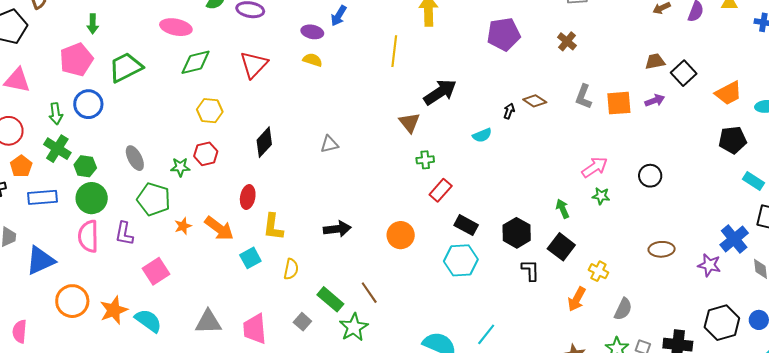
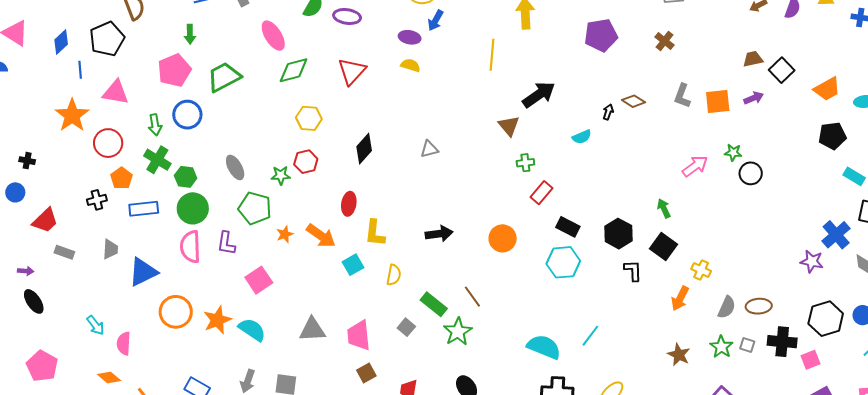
pink ellipse: (176, 27) -> (273, 36), turned 48
green star: (601, 196) -> (733, 153), moved
brown ellipse: (662, 249) -> (759, 306), moved

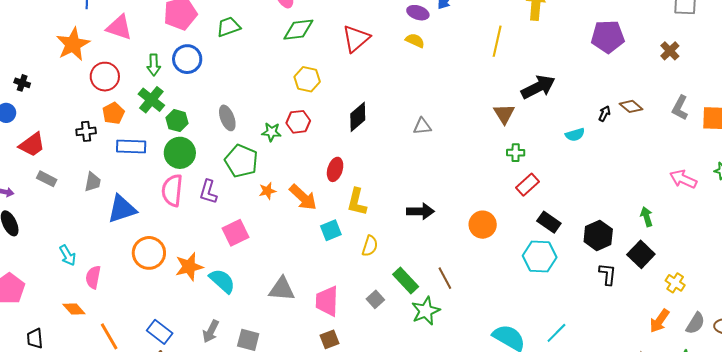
green trapezoid: (224, 77) -> (228, 27), size x0.7
pink arrow: (695, 166) -> (683, 179), turned -128
orange arrow: (680, 298) -> (659, 321), moved

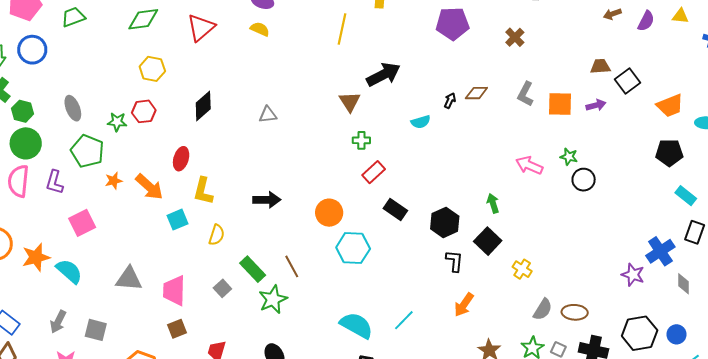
brown diamond: (631, 106) -> (476, 93), turned -40
cyan hexagon: (540, 257) -> (353, 248), moved
orange arrow: (659, 321) -> (464, 305), moved

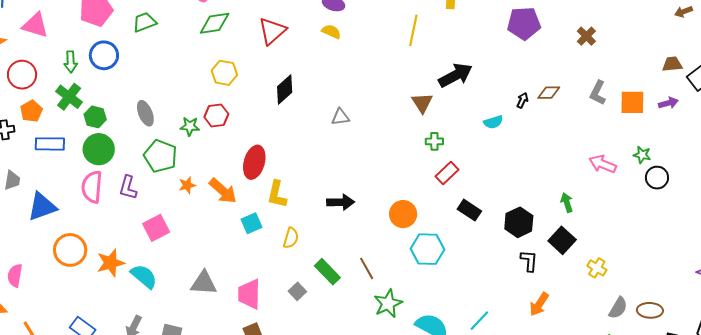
black diamond: (203, 106) -> (285, 90), moved
red ellipse: (181, 159) -> (254, 162), size x1.4
green star: (273, 299) -> (388, 303), moved

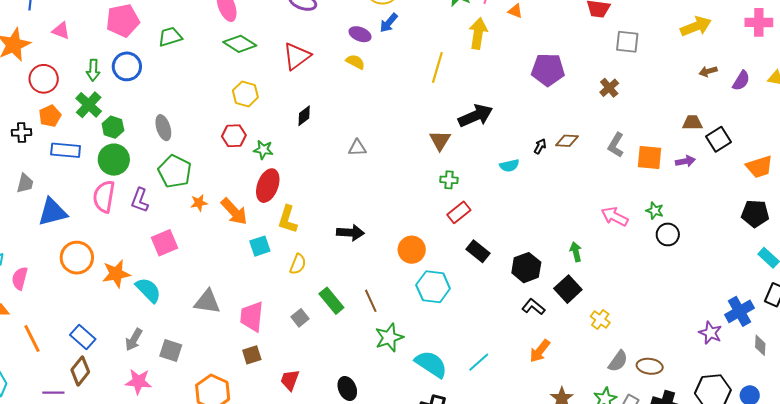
green diamond: (215, 23) -> (240, 44), turned 36
pink triangle: (35, 25) -> (61, 31), size x0.7
black diamond: (285, 90) -> (304, 116), size x0.7
green star: (190, 126) -> (263, 150), moved
black L-shape: (529, 261) -> (533, 307), turned -60

